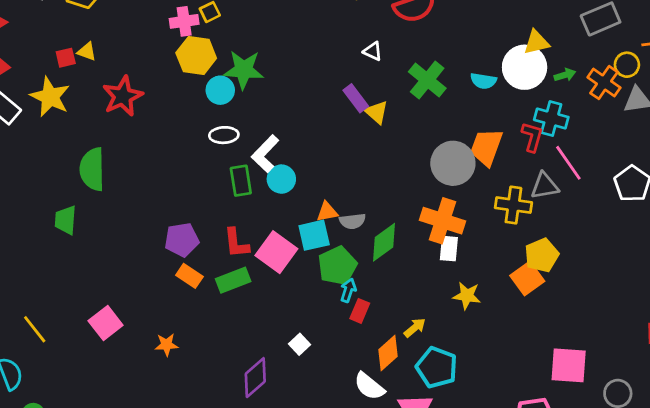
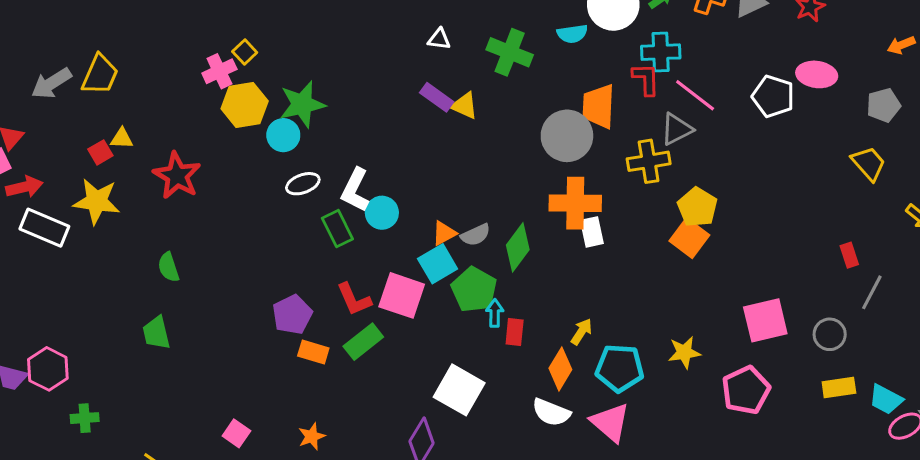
green semicircle: (92, 169) -> (169, 267), size x0.6
yellow star: (467, 296) -> (684, 352), moved
pink square: (106, 323) -> (236, 433), size x0.7
white square: (299, 344) -> (459, 390), size x2.0

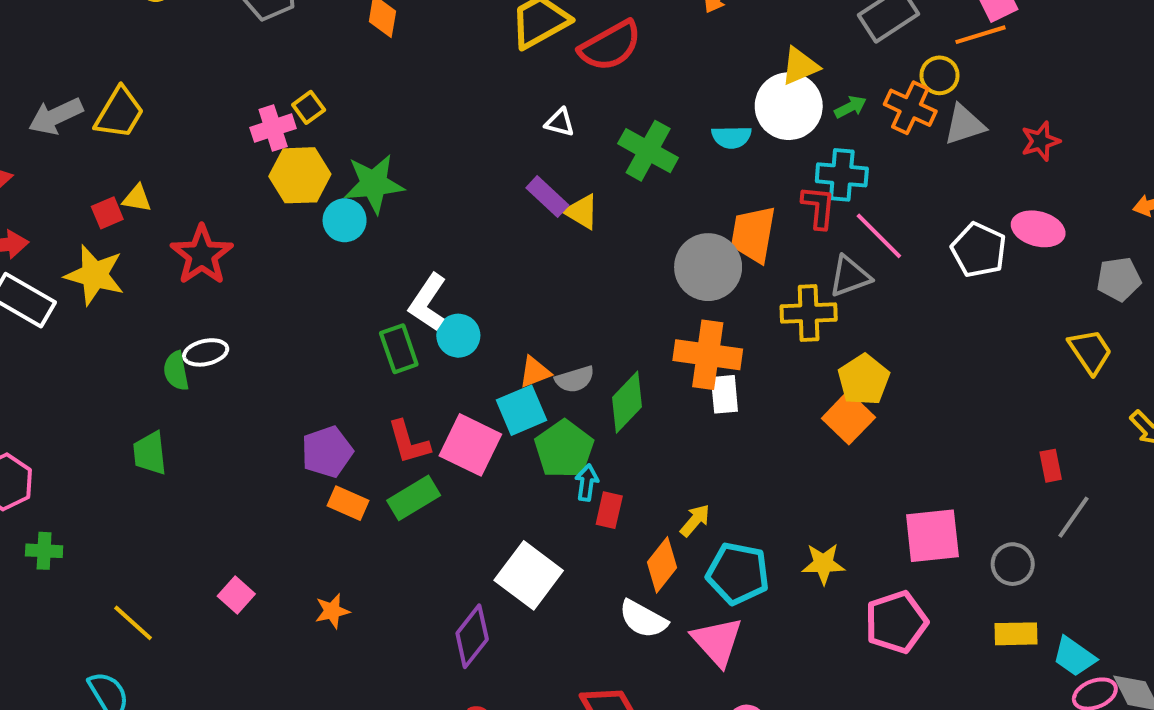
white ellipse: (303, 184) -> (206, 352), moved

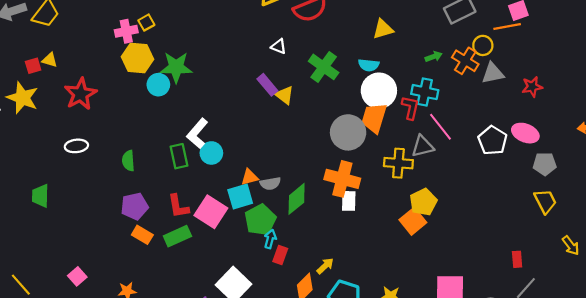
yellow triangle: (800, 66) -> (383, 29), moved
white circle: (789, 106) -> (379, 91), moved
gray pentagon: (1119, 279) -> (545, 164), moved
green semicircle: (176, 371) -> (128, 161), moved

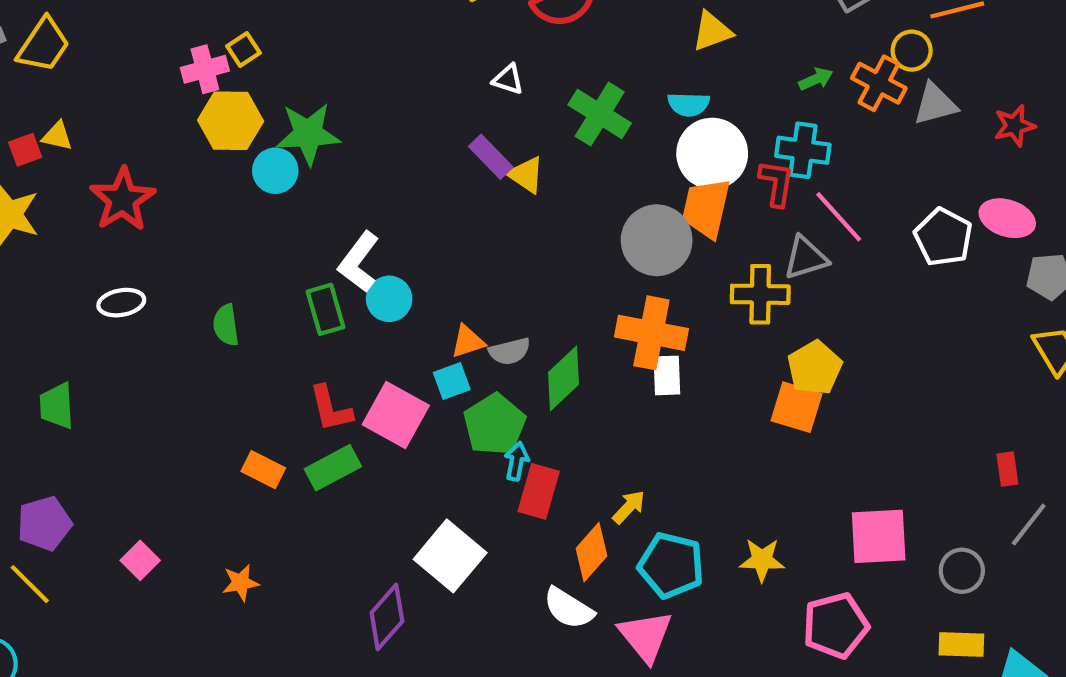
cyan square: (240, 196) -> (452, 381), size x0.7
purple pentagon: (134, 206) -> (44, 523), moved
orange square: (413, 221) -> (797, 407), turned -30
red rectangle: (280, 255) -> (539, 491), size x1.4

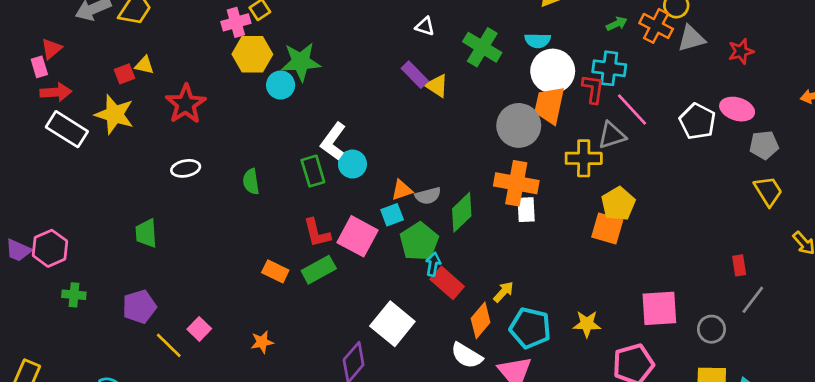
red rectangle: (539, 491) -> (447, 283), turned -64
yellow line: (30, 584) -> (169, 345), moved

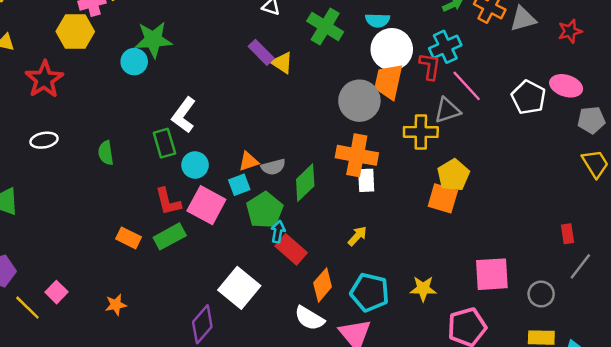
yellow hexagon: (252, 54) -> (75, 32), moved
cyan cross: (609, 68) -> (445, 47), turned -32
cyan circle: (352, 164) -> (195, 165), moved
yellow arrow: (503, 292) -> (357, 236), moved

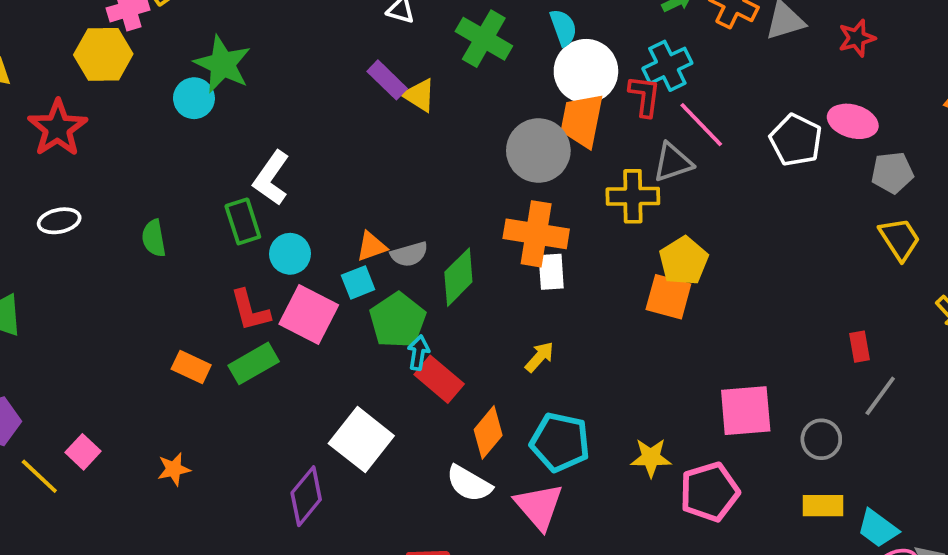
cyan semicircle: (378, 20) -> (563, 28), turned -110
green star: (153, 40) -> (223, 64), turned 30
yellow star: (423, 289) -> (651, 458), moved

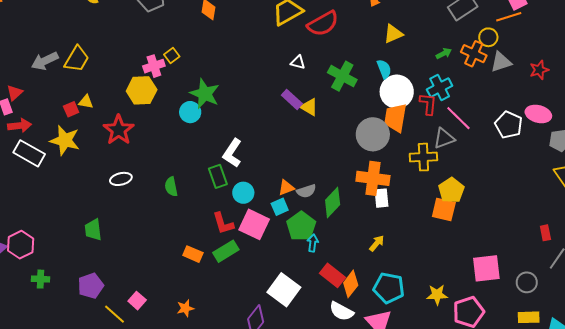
red rectangle: (439, 379) -> (333, 275), moved

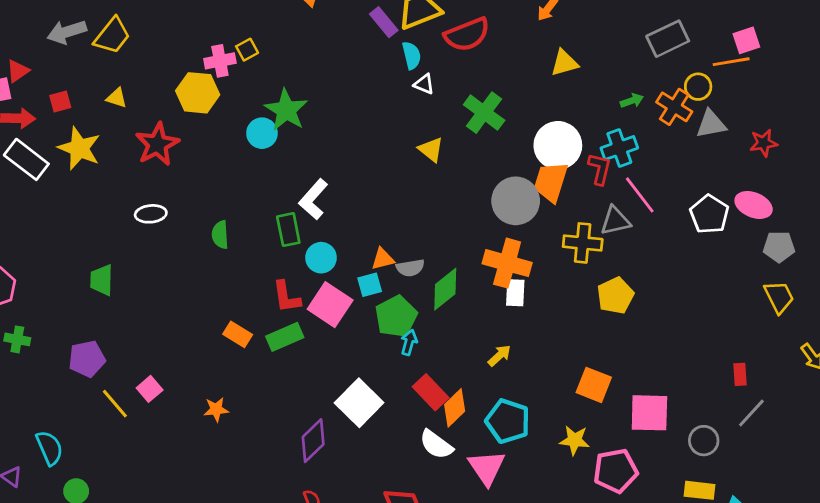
cyan semicircle: (384, 69) -> (412, 55), moved
purple rectangle: (292, 99) -> (384, 22), moved
red square: (71, 109) -> (60, 102), moved
orange square: (444, 209) -> (594, 385), moved

